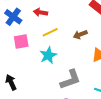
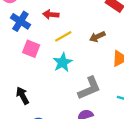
pink square: (21, 41) -> (31, 49), turned 35

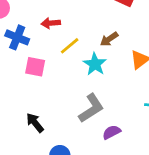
cyan star: (63, 62) -> (95, 64), moved
gray L-shape: (89, 88) -> (91, 108), moved

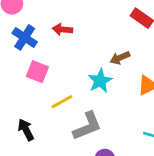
yellow line: (70, 46) -> (62, 102), moved

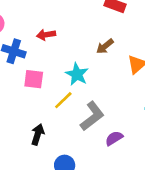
cyan star: (100, 81) -> (77, 74), moved
black arrow: (26, 130) -> (38, 134), turned 60

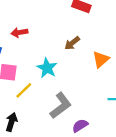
yellow line: (63, 100) -> (24, 90), moved

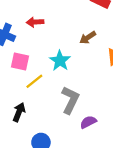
gray L-shape: (61, 106) -> (70, 100), turned -32

